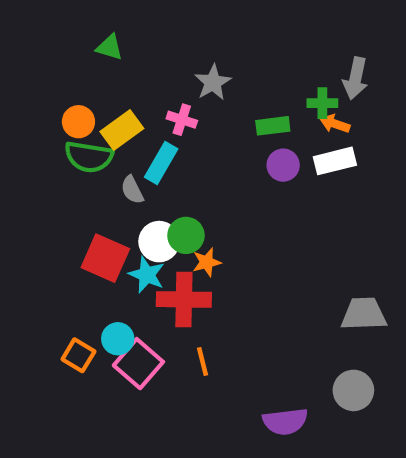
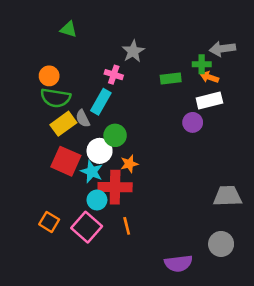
gray arrow: (355, 78) -> (222, 49), turned 70
yellow rectangle: (122, 130) -> (63, 124), moved
purple circle: (283, 165) -> (193, 122), moved
green circle: (186, 235) -> (115, 135), moved
cyan circle: (118, 339) -> (97, 200), moved

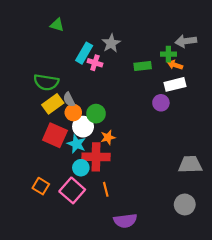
orange circle: (49, 76) -> (73, 113), moved
cyan rectangle: (101, 102) -> (84, 53), moved
purple semicircle: (178, 263) -> (125, 221), moved

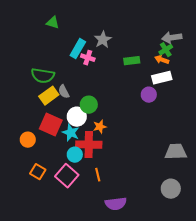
green cross: (168, 54) -> (166, 50), moved, turned -32
orange circle: (73, 113) -> (28, 140), moved

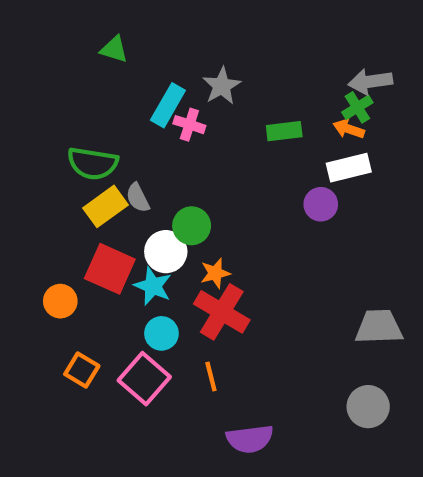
red cross: (89, 145) -> (222, 312), moved, turned 30

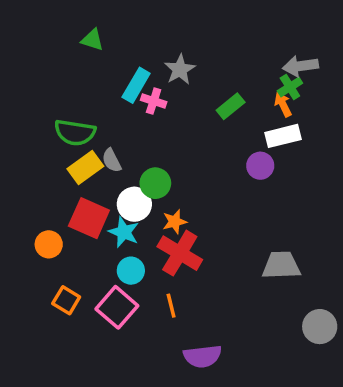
orange arrow: (349, 129) -> (283, 104), turned 45
green rectangle: (284, 131) -> (231, 106), turned -32
gray trapezoid: (379, 327) -> (281, 265), moved
gray circle: (368, 407) -> (320, 327), moved

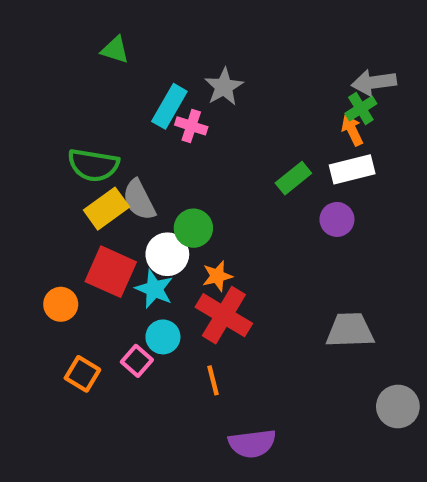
green rectangle: (231, 106) -> (293, 178), moved
gray semicircle: (112, 160) -> (139, 200), size x1.4
purple circle: (260, 166) -> (337, 219), moved
pink square: (117, 307) -> (137, 361), moved, size x0.6

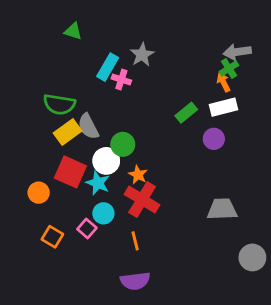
orange star: (217, 276) -> (138, 175), turned -30
purple semicircle: (252, 443) -> (135, 281), moved

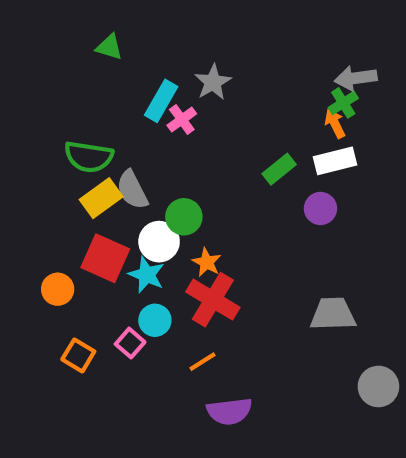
pink cross: (121, 80) -> (182, 119), turned 36
orange line: (135, 241) -> (203, 362), turned 72
purple semicircle: (135, 281) -> (229, 411), moved

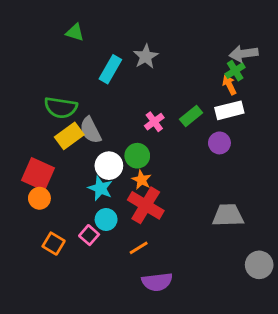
pink cross: (182, 119) -> (154, 122), moved
green circle: (184, 217) -> (137, 156), moved
red square: (105, 258) -> (38, 174), moved

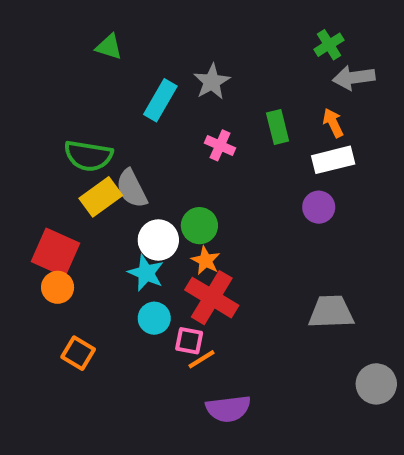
green cross: (235, 71) -> (329, 45), moved
green rectangle: (191, 116) -> (278, 127), moved, turned -65
pink cross: (154, 122) -> (220, 145), moved, turned -30
pink square: (89, 235) -> (189, 341), moved, turned -30

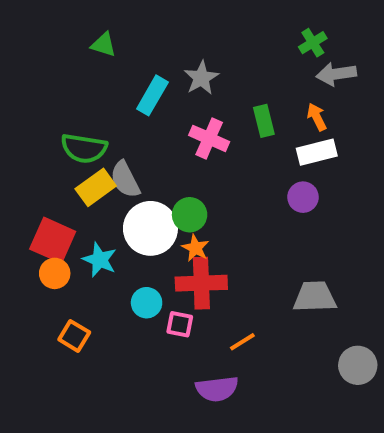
pink cross: (220, 145) -> (209, 138), size x1.4
white circle: (158, 240) -> (150, 228), size x1.4
cyan star: (146, 273) -> (100, 260), moved
red cross: (212, 298) -> (201, 283), turned -33
orange line: (202, 359) -> (242, 342), moved

